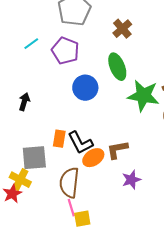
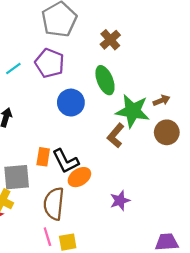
cyan line: (31, 44) -> (13, 68), moved
brown L-shape: (117, 150) -> (116, 136), moved, turned -40
pink line: (71, 208) -> (47, 237), moved

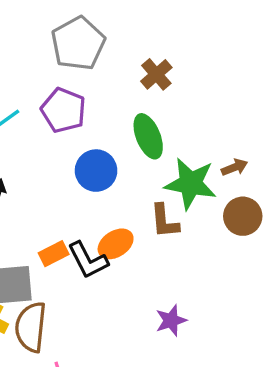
brown L-shape: (116, 136) -> (164, 221), turned -45
orange rectangle: (43, 157) -> (54, 254), turned 54
orange ellipse: (79, 177) -> (116, 244), moved
brown semicircle: (54, 204) -> (31, 327), moved

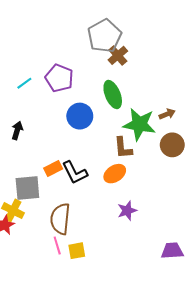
gray pentagon: (78, 43) -> (104, 36), moved
orange ellipse: (116, 244) -> (115, 174), moved
brown semicircle: (31, 327) -> (60, 219), moved

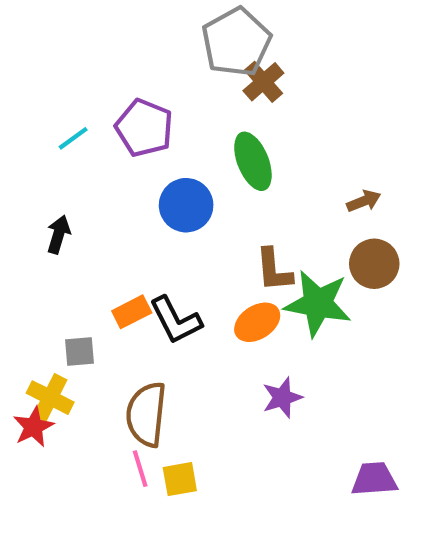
green star: (139, 124) -> (318, 303), moved
gray square: (27, 188) -> (79, 352), size x0.6

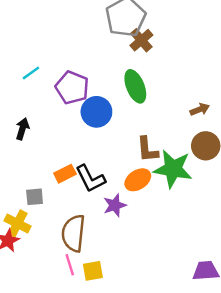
purple pentagon: (144, 128) -> (72, 88), moved
purple star: (282, 398) -> (115, 205), moved

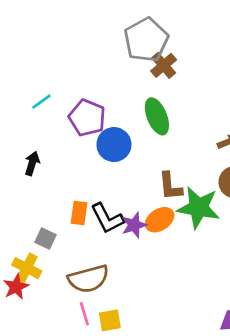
orange rectangle: (65, 174) -> (79, 213), turned -55
gray square: (35, 197) -> (46, 239), turned 30
purple star: (115, 205) -> (134, 225), moved
brown semicircle: (73, 233) -> (88, 279), turned -111

